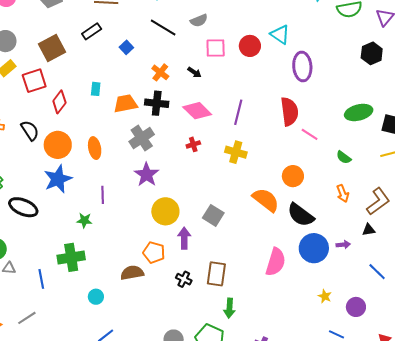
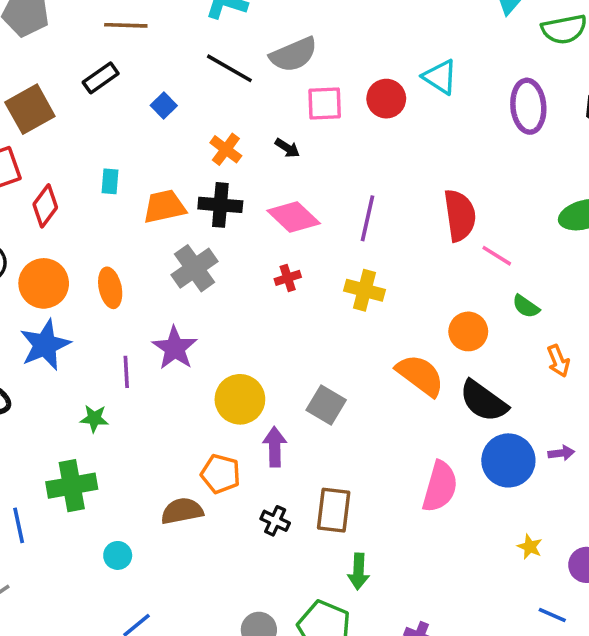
gray semicircle: (199, 20) -> (294, 55), size x1.5
purple ellipse: (302, 67) -> (528, 106), moved
green semicircle: (344, 157) -> (526, 306), moved
purple star: (147, 175) -> (175, 348), moved

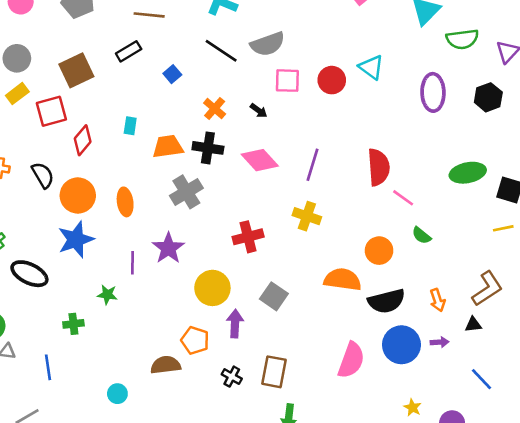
red cross: (288, 278) -> (248, 237), moved, size x1.6
orange arrow: (558, 361) -> (437, 300), moved
orange semicircle: (420, 375) -> (343, 280), turned -33
black semicircle: (483, 401) -> (387, 301), turned -54
green cross: (72, 486) -> (73, 324), moved, size x0.6

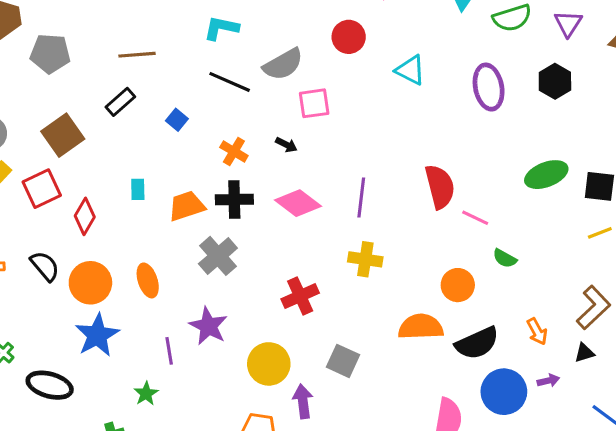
red circle: (332, 80) -> (349, 37), moved
green star: (107, 295) -> (146, 394), turned -30

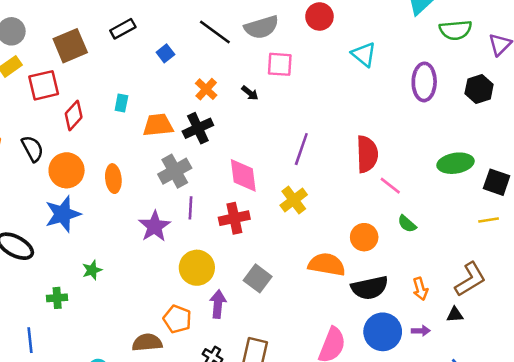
black cross: (234, 200) -> (198, 128), turned -36
pink diamond: (298, 203) -> (243, 175), moved, turned 33
yellow cross: (365, 259) -> (294, 200), turned 32
purple line: (169, 351) -> (190, 208), moved

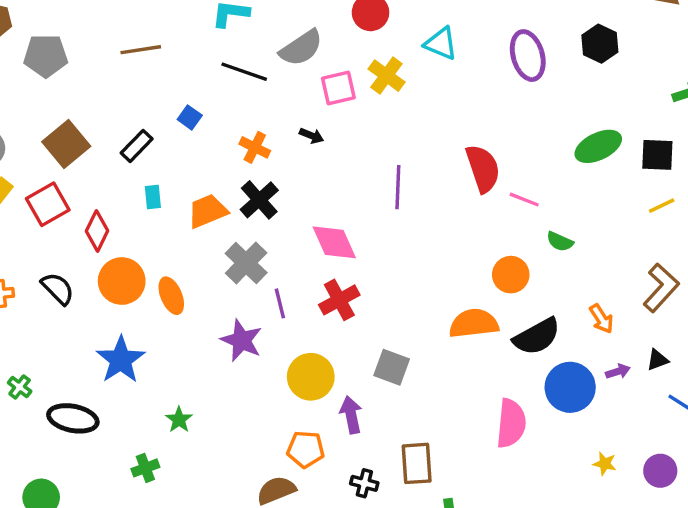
black rectangle: (123, 29) -> (137, 146), moved
orange circle: (67, 170) -> (122, 281), moved
yellow cross: (294, 200) -> (386, 76), moved
black triangle: (455, 315) -> (658, 360), moved

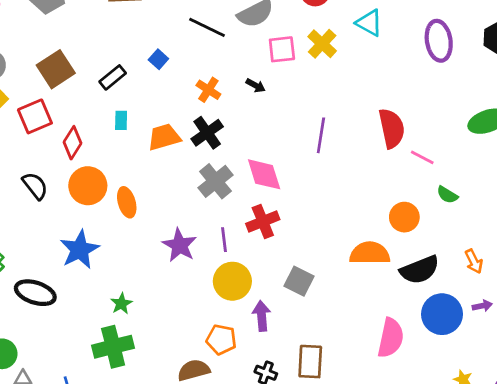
gray cross: (246, 263) -> (216, 181), moved
purple line: (280, 303) -> (224, 240), moved
green cross: (145, 468) -> (113, 347), moved, size x1.8

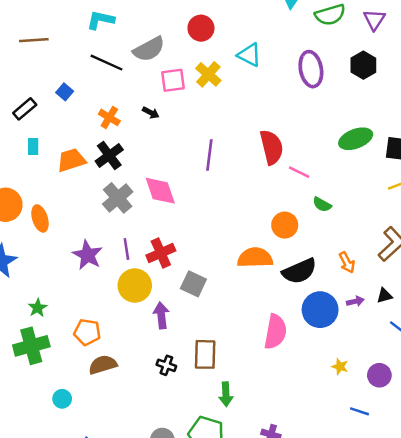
red cross: (263, 221) -> (161, 253), moved
orange pentagon: (221, 340) -> (87, 332), moved

